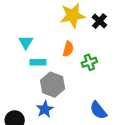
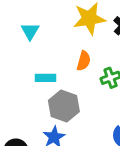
cyan triangle: (26, 42) -> (30, 31), moved

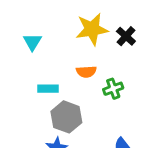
orange semicircle: (84, 61) -> (86, 72), turned 72

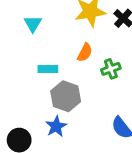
orange semicircle: (86, 72) -> (85, 53), turned -60

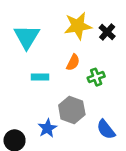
cyan triangle: (33, 24) -> (27, 37), size x1.6
gray hexagon: (66, 96) -> (72, 110), moved

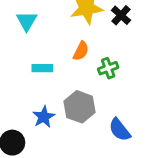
cyan triangle: (27, 37) -> (27, 21), size x0.7
blue star: (47, 128) -> (44, 117), moved

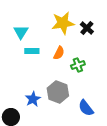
cyan rectangle: (42, 68) -> (32, 51), moved

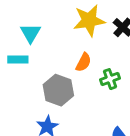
cyan rectangle: (32, 51) -> (18, 59), moved
gray hexagon: (58, 92) -> (58, 90), moved

